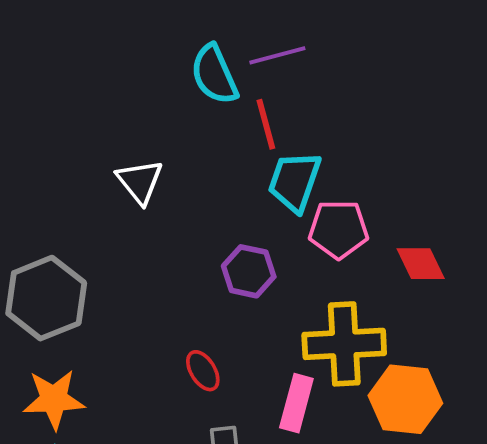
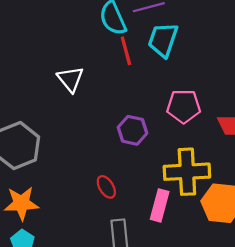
red line: (266, 124) -> (126, 51), moved
cyan trapezoid: (295, 182) -> (163, 40), moved

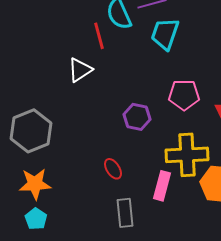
red line: (126, 51) -> (99, 36), moved
white triangle: (70, 79) -> (80, 70), turned 36

